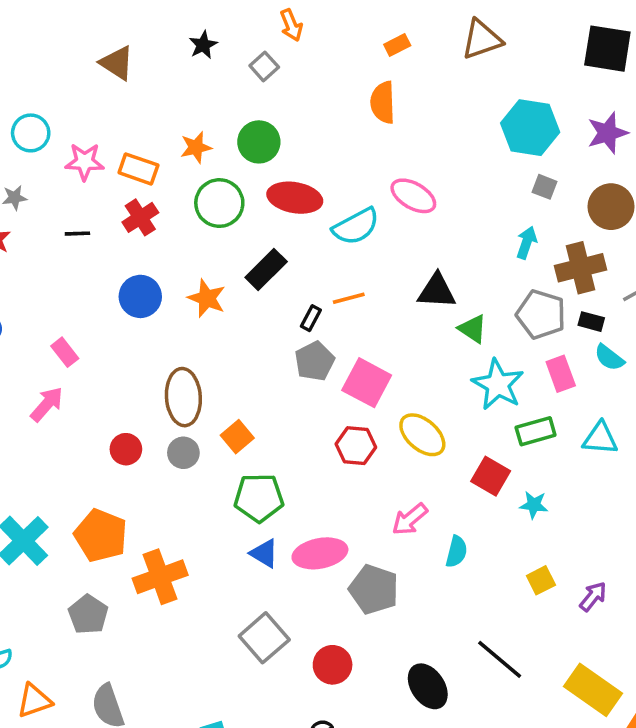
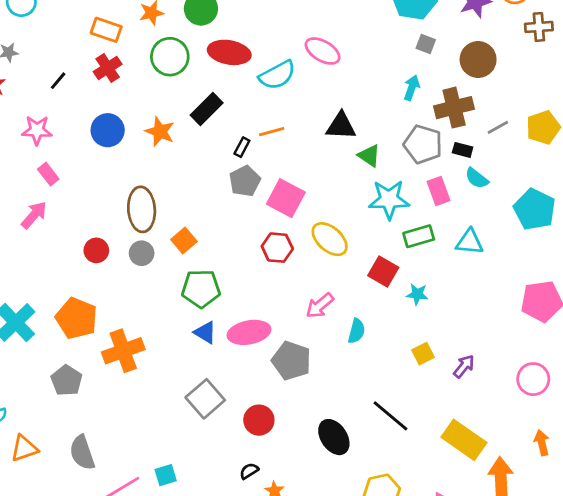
pink star: (85, 162) -> (37, 130), moved
black line: (77, 234) -> (58, 81), turned -48
cyan star: (498, 385) -> (389, 199), turned -30

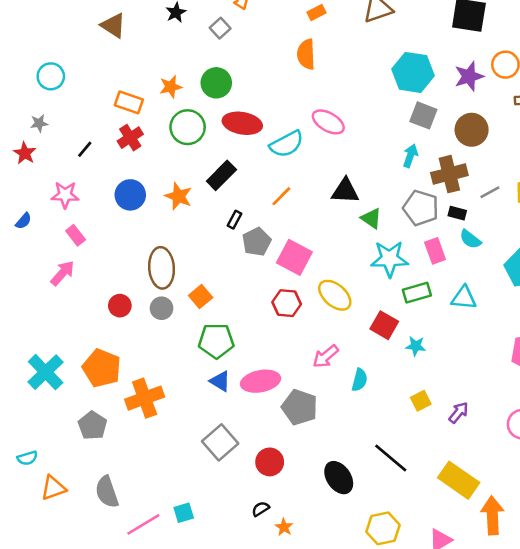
gray square: (426, 44) -> (423, 115), size x1.5
orange line: (272, 132) -> (281, 196), turned -30
black rectangle: (242, 147) -> (234, 220), moved

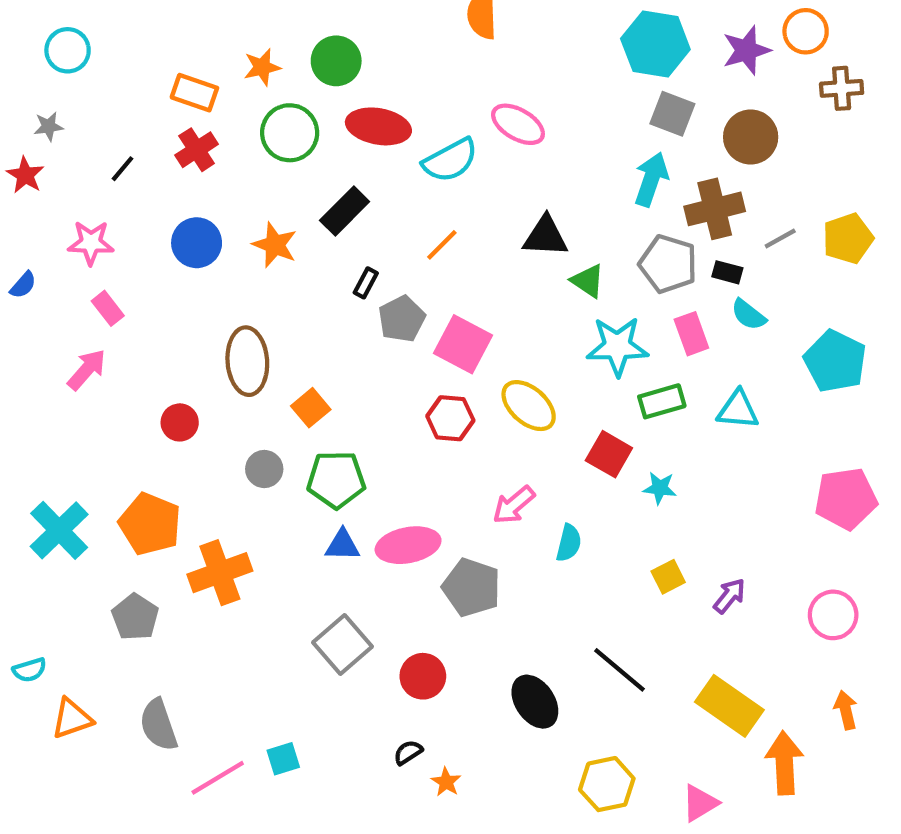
cyan arrow: (410, 156) -> (651, 179), size x1.4
gray circle: (162, 308) -> (264, 469), moved
blue triangle: (220, 381) -> (342, 545), turned -30

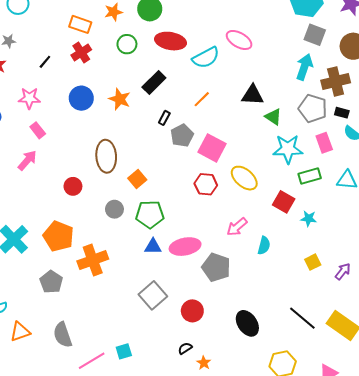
green circle: (290, 133) -> (127, 44), size x0.7
black line: (620, 670) -> (302, 318), moved

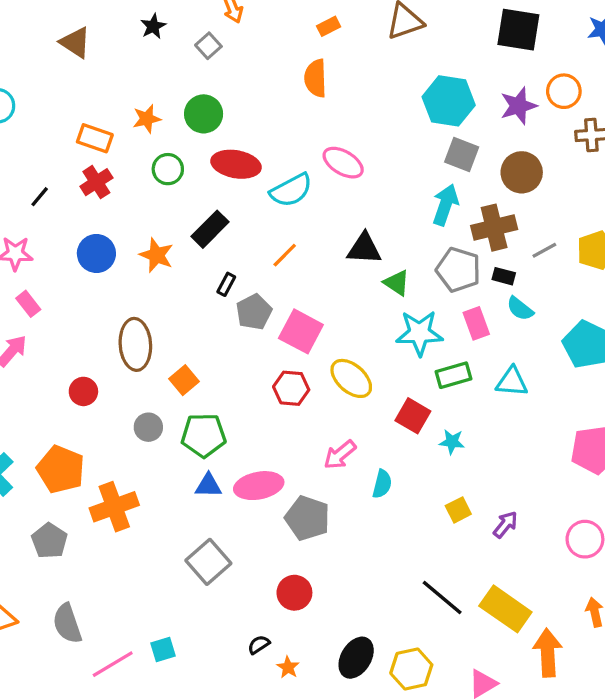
red circle: (192, 311) -> (294, 593), moved
black ellipse: (247, 323) -> (356, 658), moved, turned 65

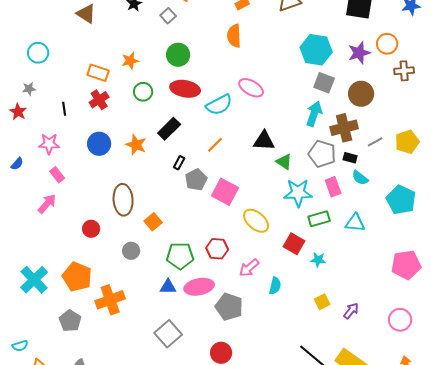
green circle: (204, 114) -> (178, 55), moved
black line: (40, 197) -> (64, 109), turned -48
red hexagon: (291, 388) -> (217, 249), moved
green pentagon: (204, 435) -> (180, 256), moved

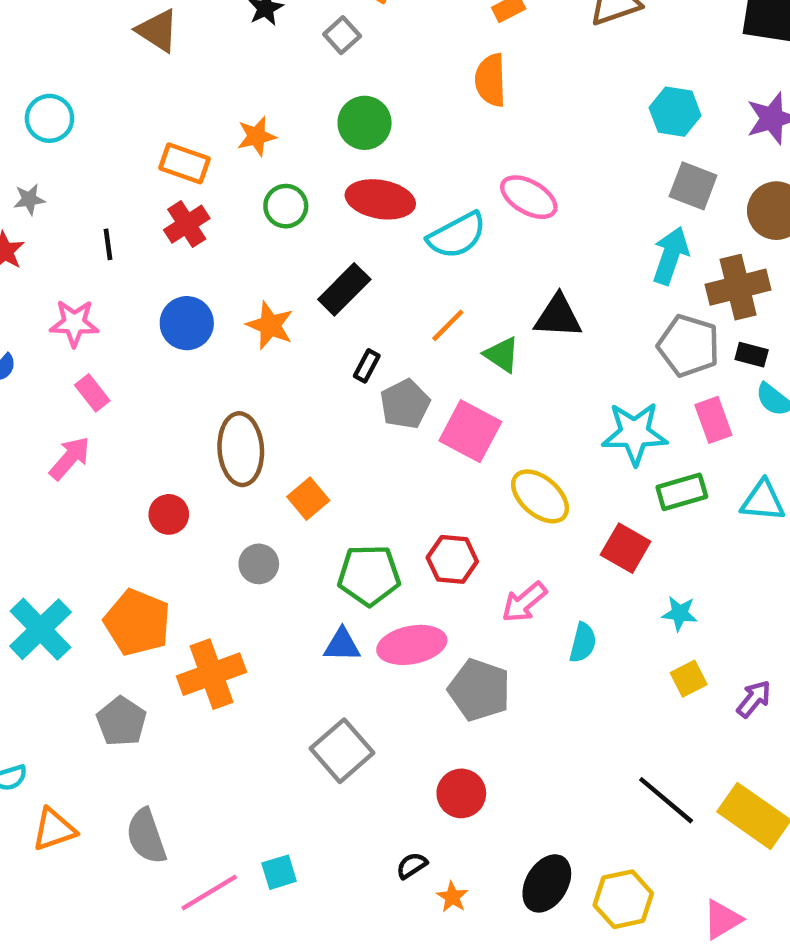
cyan hexagon: (316, 50) -> (675, 112), size x0.7
green triangle: (284, 162) -> (502, 355), moved
cyan star: (318, 260) -> (680, 613), moved

